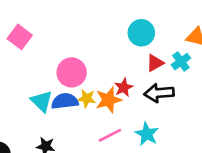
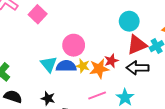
red triangle: (155, 63) -> (137, 45), size x1.5

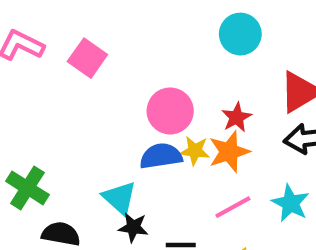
cyan circle: (129, 21) -> (240, 34), moved
red star: (111, 61) -> (237, 117), moved
cyan triangle: (49, 64) -> (120, 198), moved

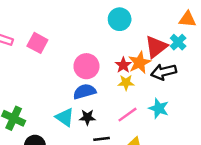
yellow star: (195, 151) -> (126, 83), moved
orange star: (229, 152) -> (140, 63), moved
black star: (133, 227) -> (87, 117), moved

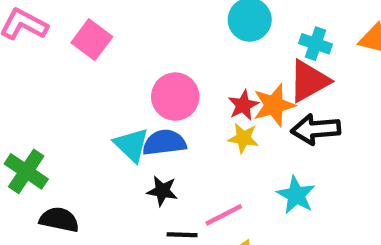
cyan cross: (178, 42) -> (316, 44), moved, turned -35
pink line: (128, 115) -> (224, 215), moved
cyan triangle: (65, 117) -> (131, 145), moved

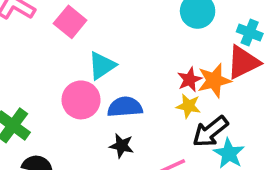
pink circle: (175, 97) -> (81, 100), moved
black arrow: (316, 129) -> (210, 132), moved, turned -36
cyan triangle: (131, 145) -> (102, 65), moved, turned 40

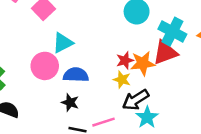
cyan cross: (250, 33) -> (172, 32), size x1.5

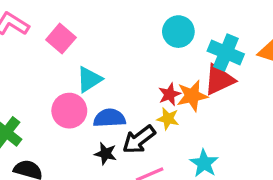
black arrow: (136, 100) -> (139, 139), moved

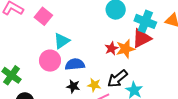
yellow star: (168, 119) -> (94, 85), moved
black arrow: (139, 139) -> (117, 79), moved

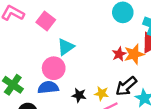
blue semicircle: (75, 64) -> (48, 87), moved

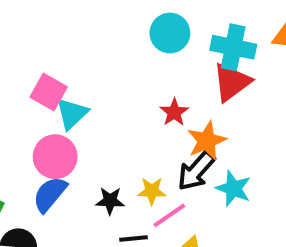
pink square: (46, 21) -> (49, 92), moved
orange star: (134, 54) -> (207, 141), moved
blue semicircle: (48, 87) -> (50, 194), turned -36

